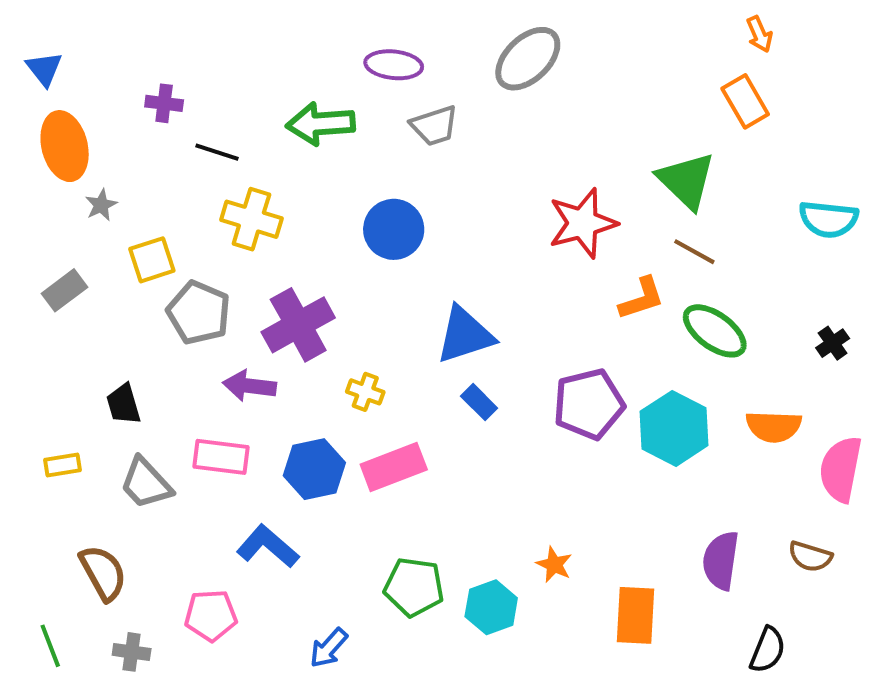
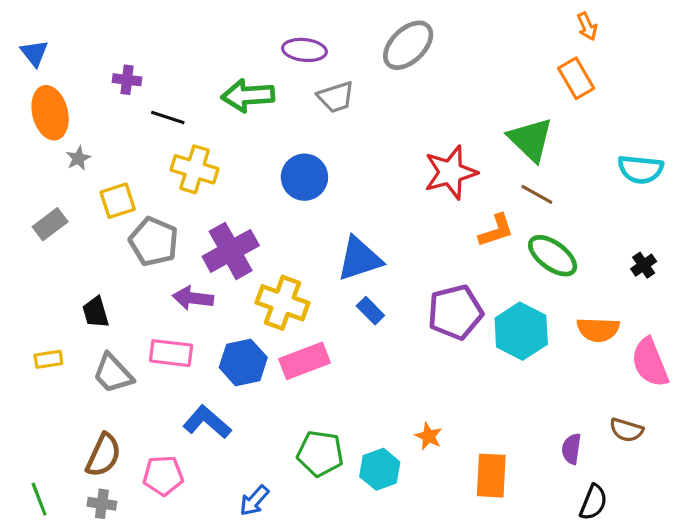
yellow cross: (365, 392) -> (282, 303), size x1.8
pink semicircle: (841, 469) -> (650, 362), turned -33
purple semicircle: (721, 561) -> (571, 449), moved, size x0.7
brown semicircle: (103, 573) -> (103, 455), moved, turned 54

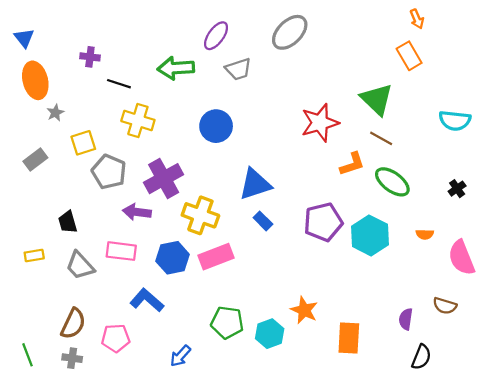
purple ellipse: (304, 50) -> (216, 36), turned -60
orange semicircle: (598, 329) -> (425, 234), size x0.6
orange star: (429, 436) -> (304, 310), size x1.4

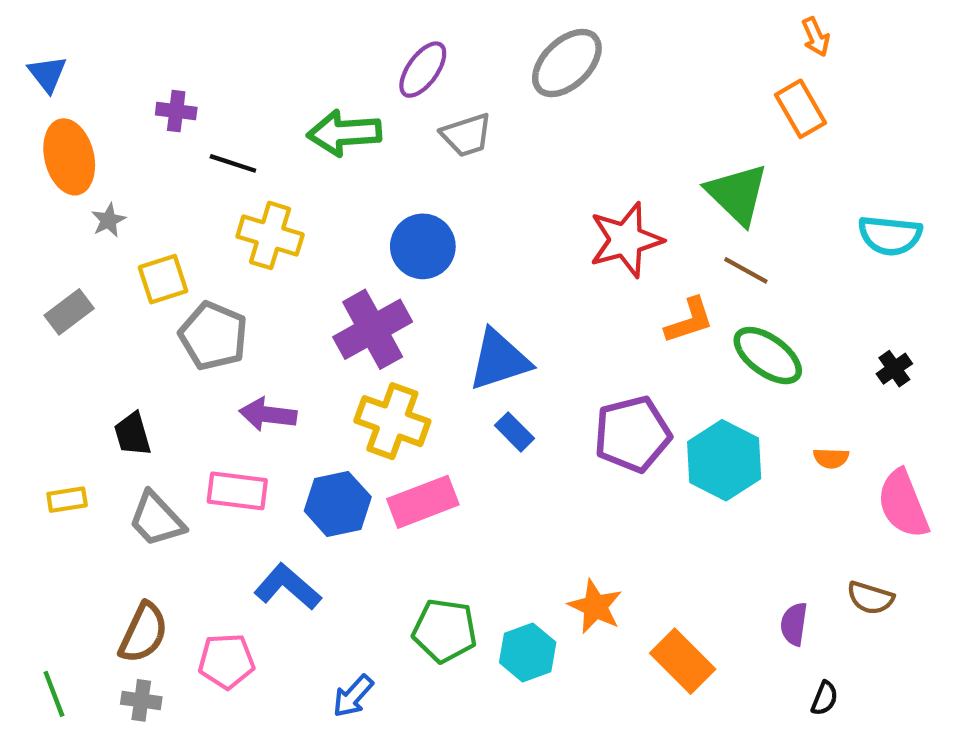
purple cross: (164, 179) -> (373, 329), moved
orange rectangle: (349, 338) -> (683, 661), turned -48
black semicircle: (421, 357) -> (824, 698), size x0.7

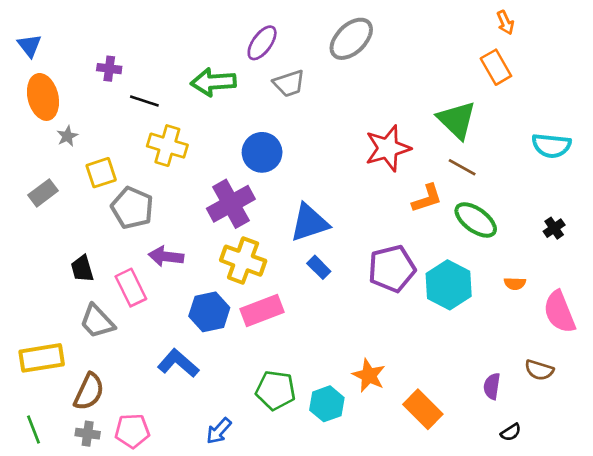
pink rectangle: (237, 491) -> (131, 288), moved, turned 57
yellow rectangle: (67, 500) -> (42, 358), moved, size x1.8
pink pentagon: (226, 661) -> (132, 431), moved
black semicircle: (824, 698) -> (511, 432), turned 35

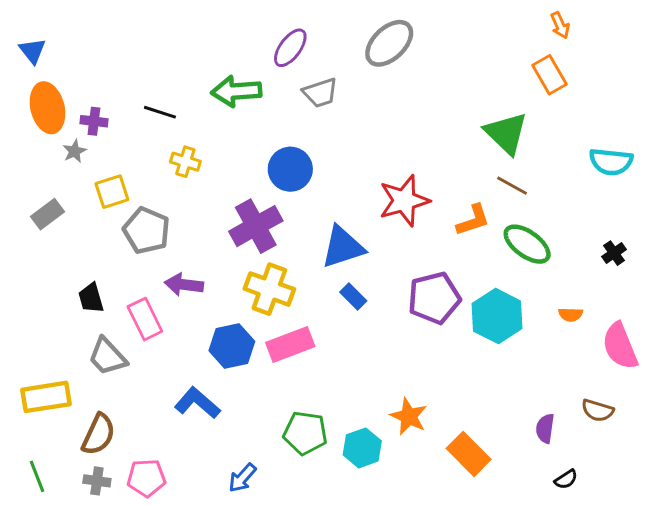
purple cross: (109, 69) -> (94, 121), moved
yellow cross: (167, 146) -> (185, 162), size x0.7
red star: (388, 148) -> (404, 201), moved

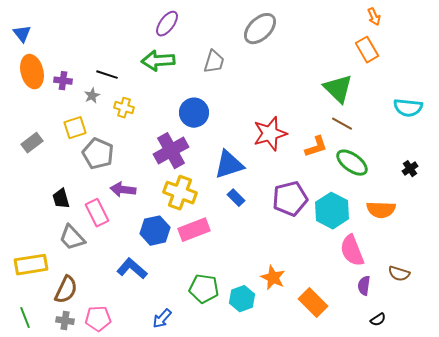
purple ellipse: (290, 48) -> (167, 24), moved
gray trapezoid: (320, 93) -> (214, 62), turned -55
gray star: (74, 151) -> (92, 96), moved
orange semicircle: (571, 315) -> (381, 210), size x1.8
pink semicircle: (620, 346) -> (352, 251), moved

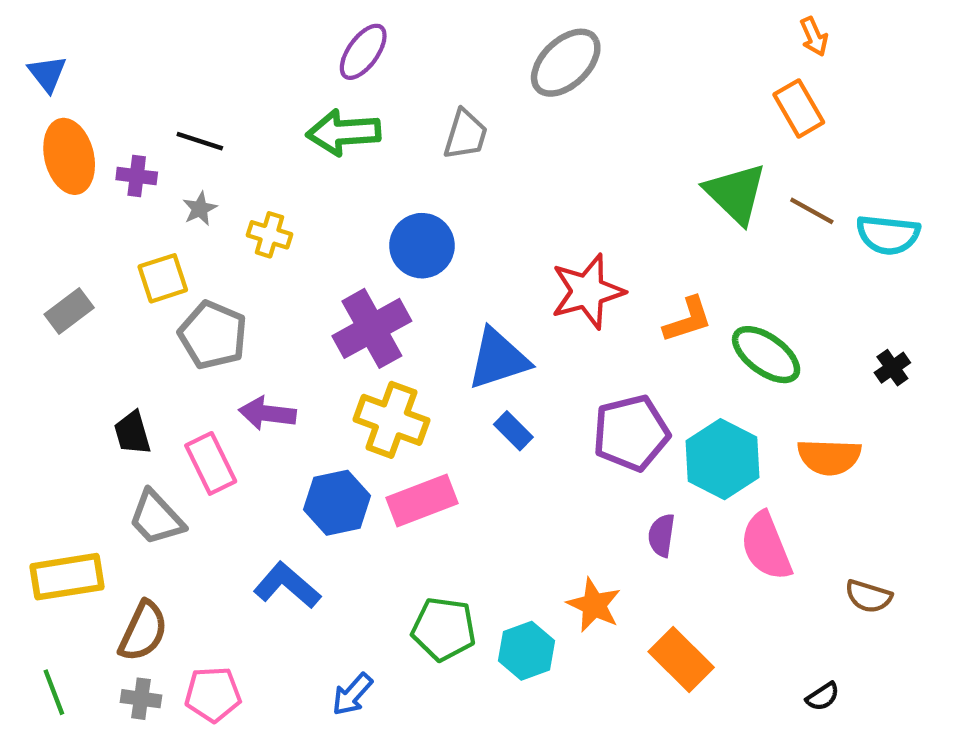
black line: (107, 75) -> (200, 141), moved
brown line: (342, 124) -> (812, 211), moved
purple semicircle: (364, 286) -> (662, 535), moved

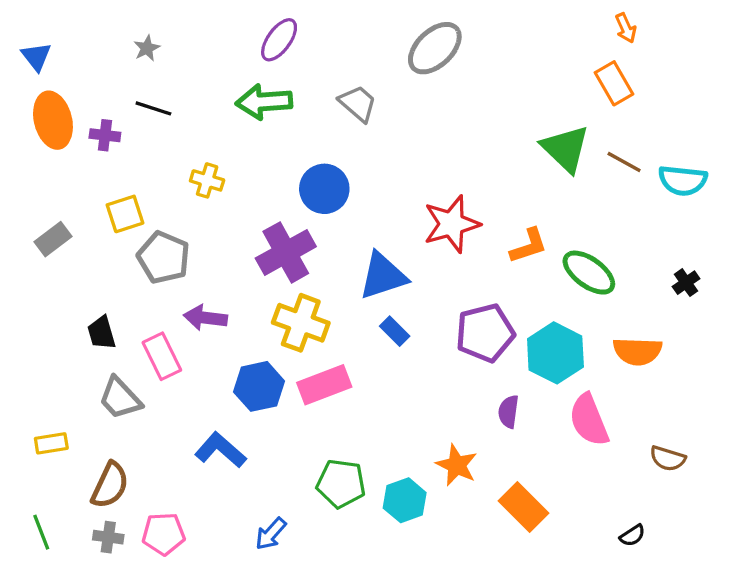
gray trapezoid: (466, 135) -> (358, 103), turned -66
gray star: (200, 209) -> (147, 48), moved
yellow rectangle: (67, 577) -> (51, 443), size x0.6

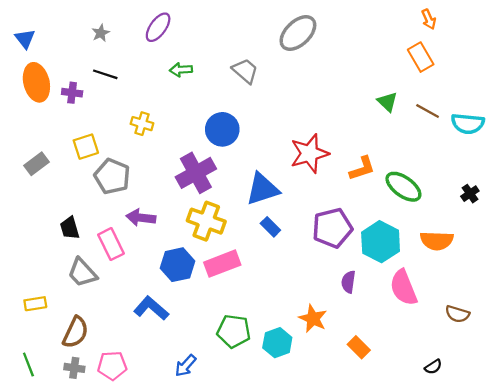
purple ellipse: (279, 40) -> (158, 27), moved
green arrow: (264, 102) -> (181, 70), size x0.6
green triangle: (565, 149) -> (387, 102), size x0.6
orange rectangle: (524, 507) -> (359, 347), size x0.7

